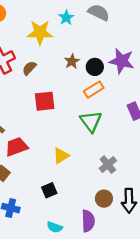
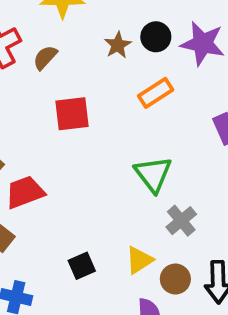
black circle: (95, 67) -> (156, 37), moved
green triangle: (91, 121) -> (153, 174), moved
yellow triangle: (61, 156) -> (139, 260), moved

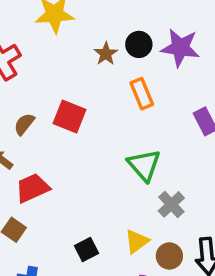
brown semicircle: (45, 57) -> (24, 124), moved
orange rectangle: (156, 93) -> (142, 94), turned -76
red square: (72, 114) -> (69, 117), turned 32

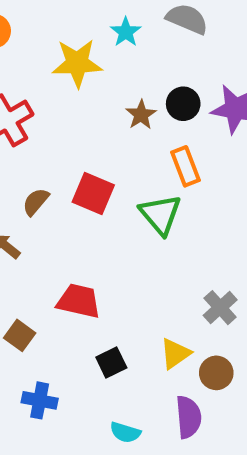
green triangle: (144, 165) -> (160, 214), moved
red trapezoid: (32, 188) -> (79, 301), moved, turned 36

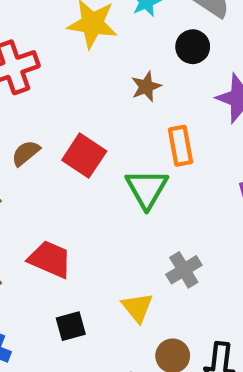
black circle: (183, 104) -> (193, 47), moved
gray cross: (220, 308) -> (184, 270), moved
yellow triangle: (175, 353) -> (137, 307), moved, turned -44

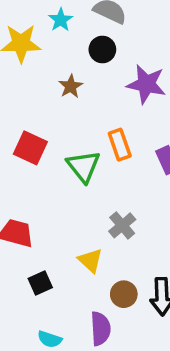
orange rectangle: (181, 146) -> (120, 145), moved

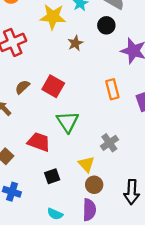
brown star: (71, 86) -> (75, 43), moved
green triangle: (83, 166) -> (68, 122), moved
brown circle: (124, 294) -> (94, 185), moved

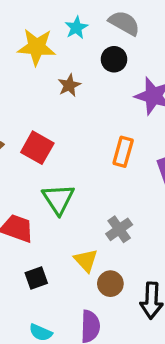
orange rectangle: (112, 89) -> (123, 152), turned 30
brown circle: (94, 185) -> (110, 284), moved

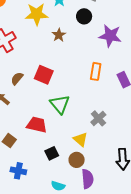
brown circle: (110, 284) -> (77, 160), moved

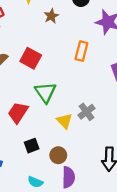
orange rectangle: (96, 71) -> (81, 51), moved
red trapezoid: (37, 125) -> (18, 113), turned -75
yellow triangle: (80, 139) -> (65, 121), moved

